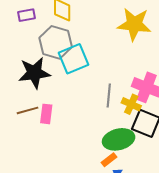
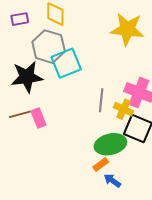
pink rectangle: (46, 114) -> (38, 118), turned -30

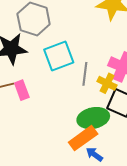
cyan square: (66, 63) -> (59, 56), moved
orange rectangle: (101, 164) -> (83, 138), size x1.8

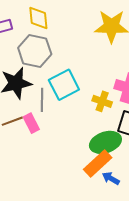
gray line: (85, 74) -> (42, 100), moved
yellow cross: (107, 83) -> (102, 101), moved

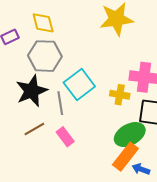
pink rectangle: (31, 123) -> (65, 137), moved

